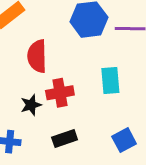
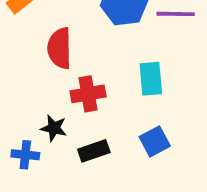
black star: (31, 105) -> (54, 128), moved, turned 30
blue square: (124, 140) -> (155, 141), moved

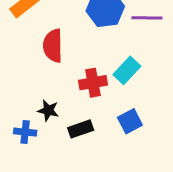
cyan rectangle: (151, 79) -> (127, 70), turned 48
red cross: (88, 94) -> (93, 83), moved

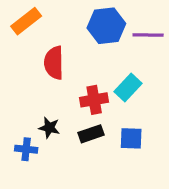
blue square: (130, 121) -> (131, 138), turned 30
black rectangle: (81, 129) -> (91, 134), moved

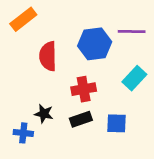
blue hexagon: (106, 26) -> (95, 44), moved
cyan rectangle: (128, 87) -> (134, 78), moved

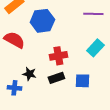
blue hexagon: (95, 44) -> (42, 21), moved
red semicircle: (48, 56) -> (14, 40), moved, turned 120

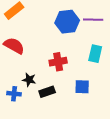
blue hexagon: (42, 21) -> (67, 22), moved
cyan rectangle: (95, 48) -> (95, 54), turned -30
black rectangle: (56, 78) -> (47, 92), moved

